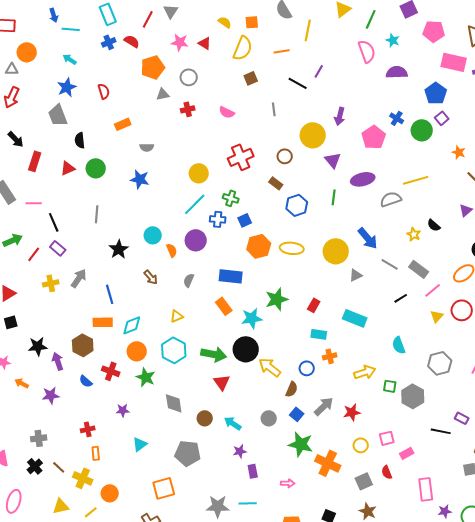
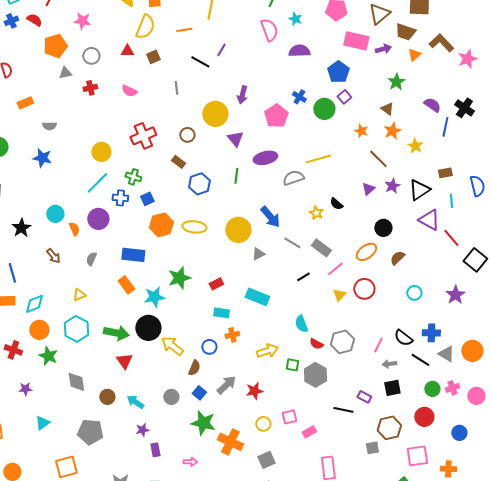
red triangle: (205, 43) -> (127, 51), moved, turned -32
red rectangle: (314, 305) -> (216, 284), turned 32
red semicircle: (387, 472) -> (316, 344), moved, turned -40

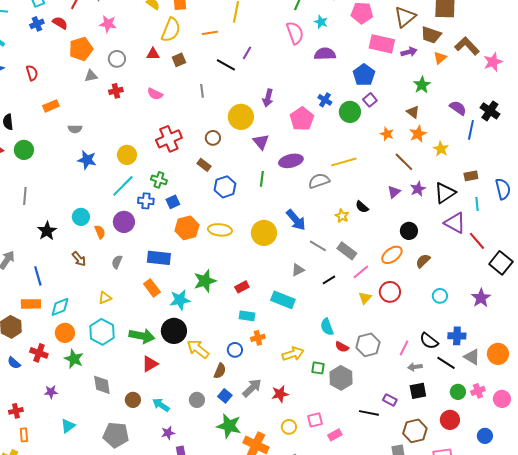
blue star: (42, 158) -> (87, 160), moved
gray triangle: (258, 254) -> (298, 270), moved
red triangle: (124, 361) -> (150, 364), turned 36

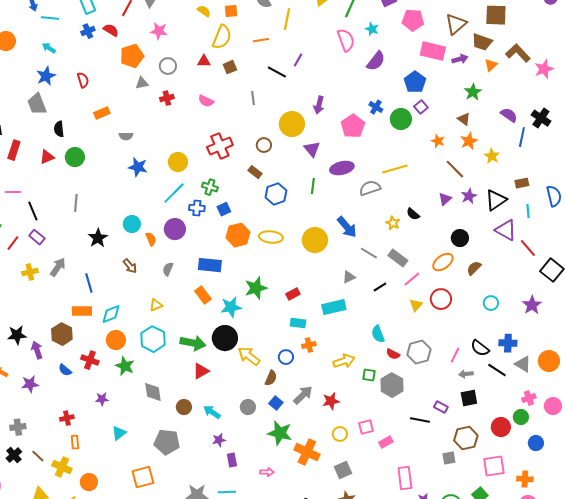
purple semicircle: (325, 54) -> (376, 61), turned 130
cyan rectangle: (283, 300) -> (334, 307), turned -35
green circle: (458, 392) -> (521, 417), moved

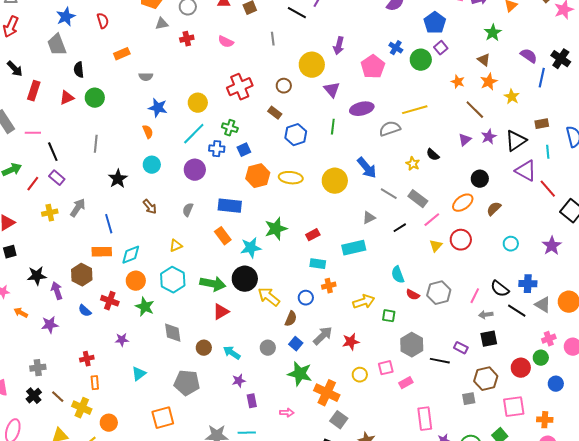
orange semicircle: (151, 239) -> (148, 132), moved
gray hexagon: (392, 385) -> (412, 345), moved
gray square: (343, 470) -> (339, 420), moved, turned -30

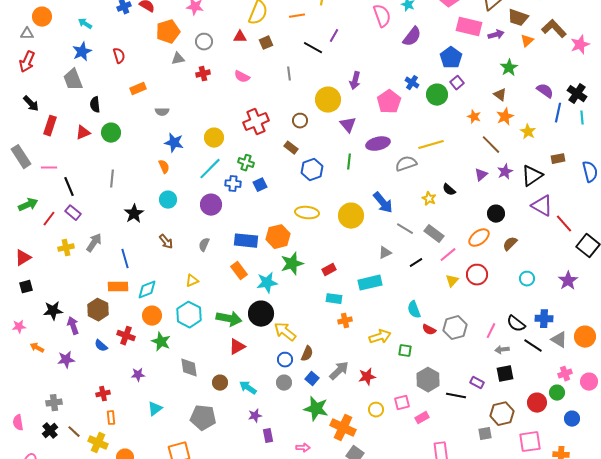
cyan line: (548, 152) -> (582, 118), moved
orange hexagon: (258, 176) -> (278, 237), moved
blue circle: (306, 298) -> (285, 360), moved

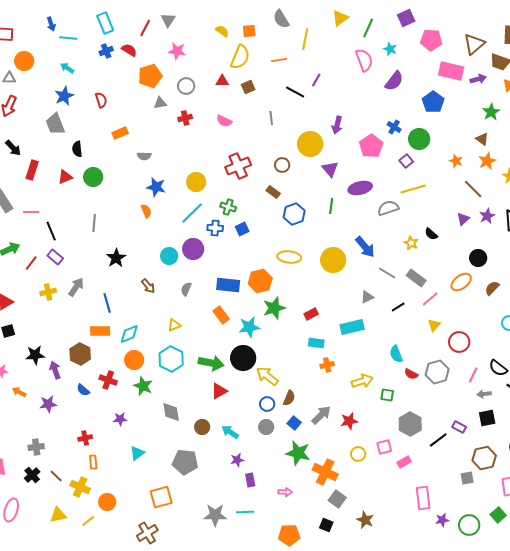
purple square: (457, 83) -> (406, 161), moved
cyan circle: (168, 200) -> (169, 256), moved
red circle: (477, 275) -> (459, 342), moved
black line: (456, 396) -> (438, 440), turned -48

